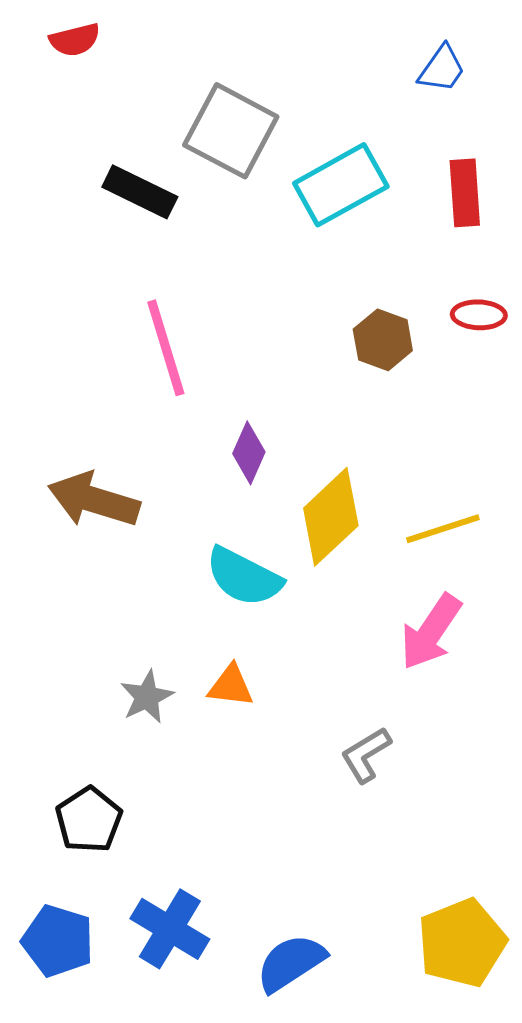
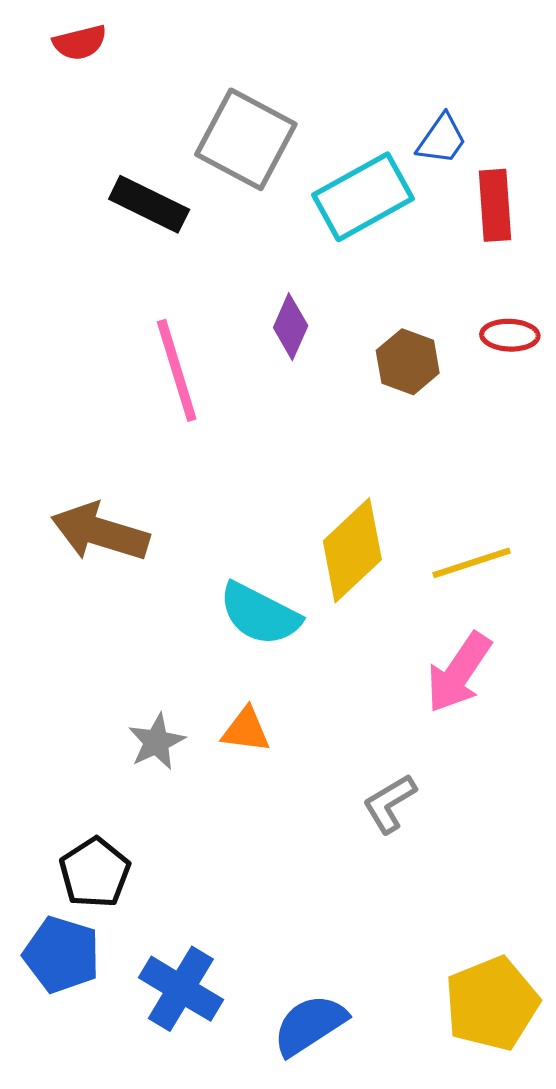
blue trapezoid: (442, 69) -> (442, 139), moved
purple diamond: (249, 453) -> (291, 327), moved
blue pentagon: (58, 941) -> (62, 955), moved

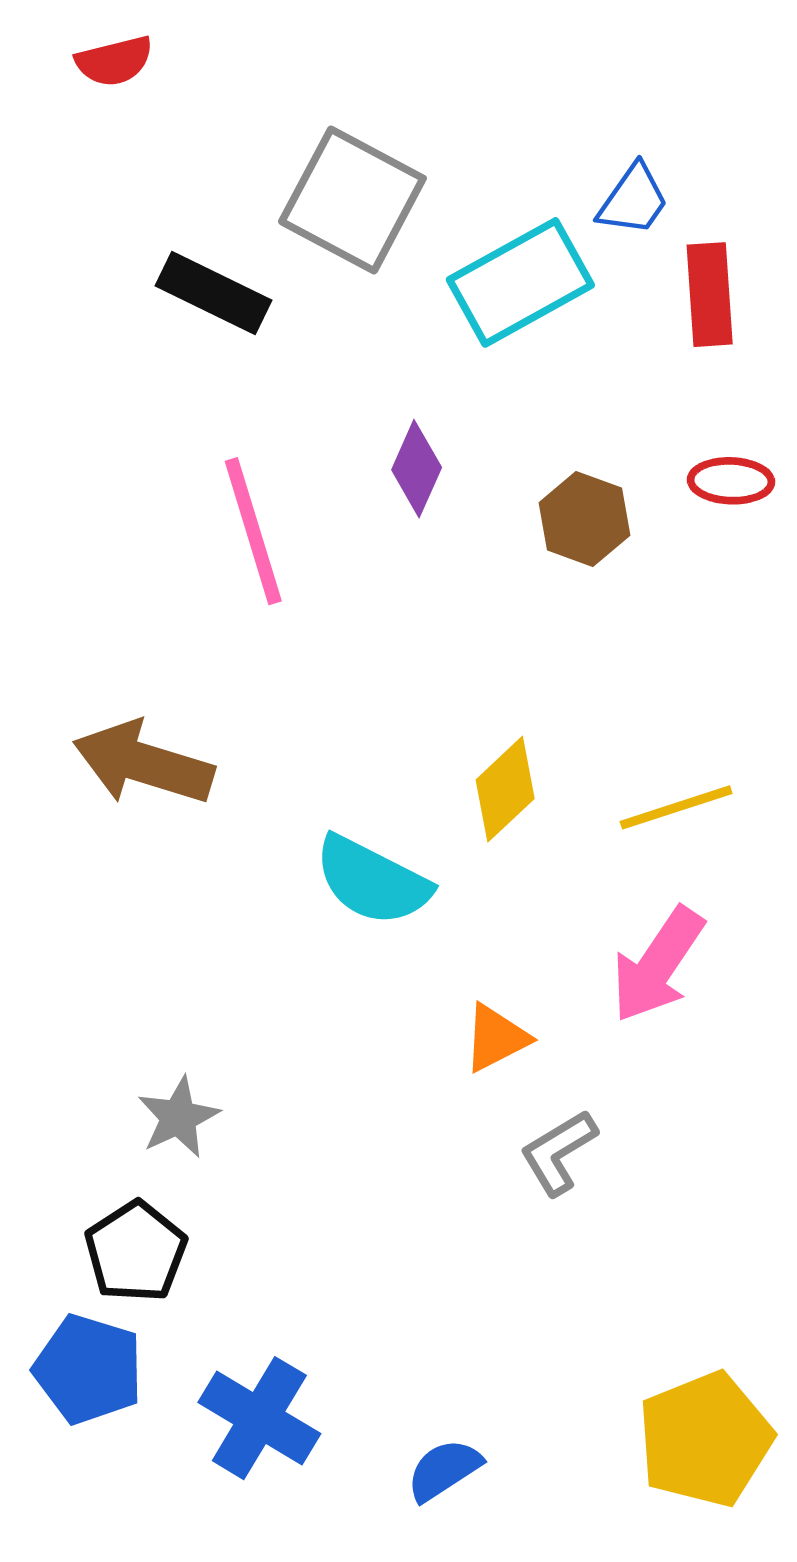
yellow diamond: (352, 550) -> (505, 789), size x0.7
orange triangle: (246, 730) -> (496, 1038), moved, turned -34
gray star: (156, 742) -> (178, 1117), moved
blue semicircle: (310, 1025) -> (444, 1470), size x0.7

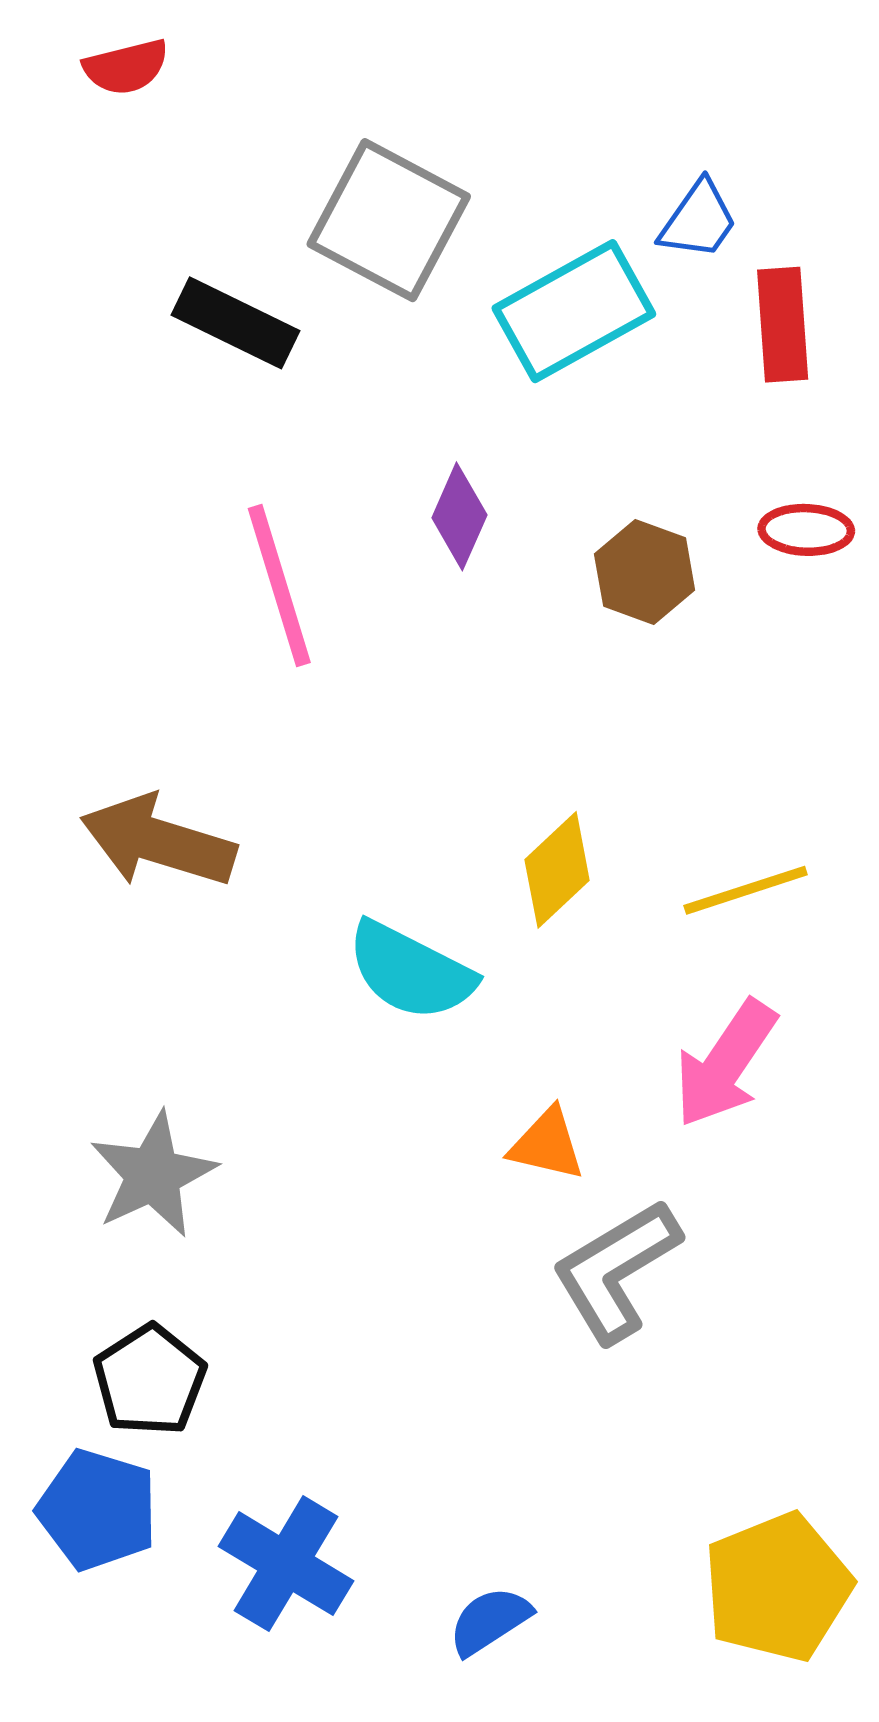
orange triangle: (496, 1038) -> (547, 1144), turned 40
gray star: (178, 1117) -> (153, 1175), moved, size x1.4
gray L-shape: (558, 1152) -> (616, 1271), size x1.5

